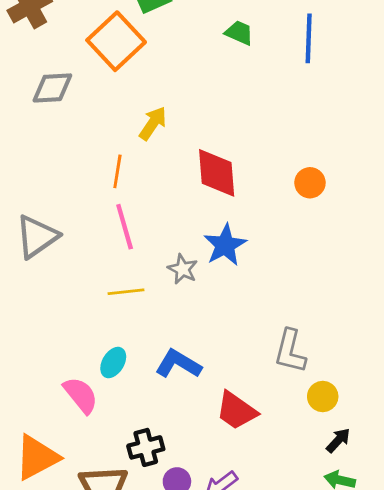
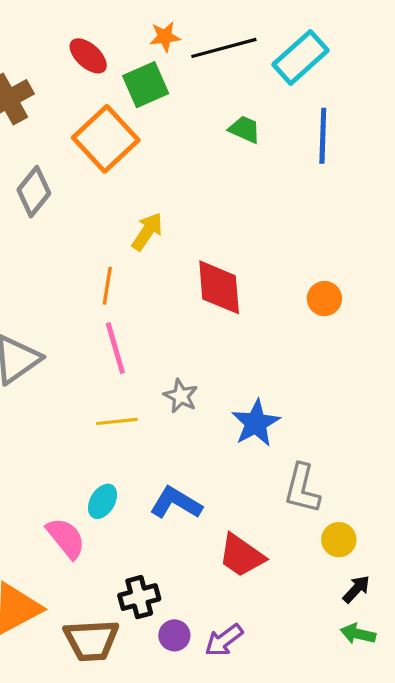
gray diamond: (52, 88) -> (34, 192), turned -48
blue star: (225, 245) -> (256, 423), moved

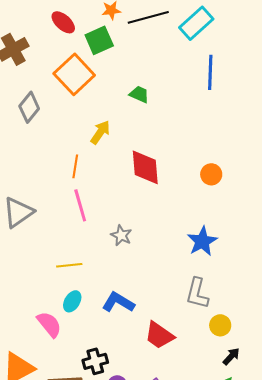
green trapezoid: (245, 129) -> (139, 94), moved
yellow line: (117, 421) -> (69, 265), moved
blue star: (256, 423) -> (202, 241), moved

